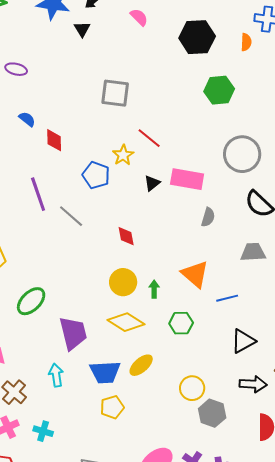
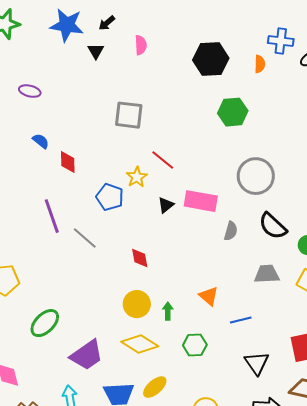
pink semicircle: (139, 17) -> (141, 45), moved, turned 42
gray semicircle: (208, 217) -> (231, 231), moved
orange triangle: (195, 274) -> (209, 296), size x0.7
purple trapezoid: (73, 333) -> (87, 355), turned 69
black triangle: (243, 341) -> (257, 363), turned -36

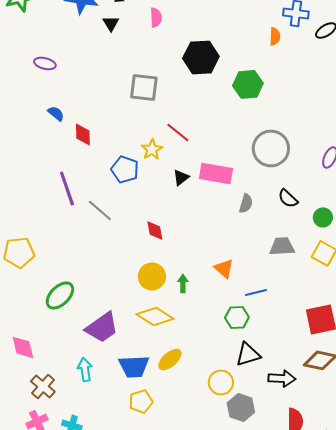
black hexagon: (211, 59) -> (201, 57), moved
black semicircle: (273, 226) -> (288, 198), size x0.7
green hexagon: (195, 345) -> (237, 317), moved
black triangle: (257, 363) -> (248, 354), moved, turned 48

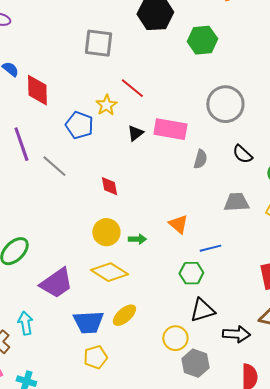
red diamond: (83, 134) -> (37, 90), size x1.4
green arrow: (183, 283) -> (137, 239), turned 90
cyan arrow: (85, 369) -> (25, 323), moved

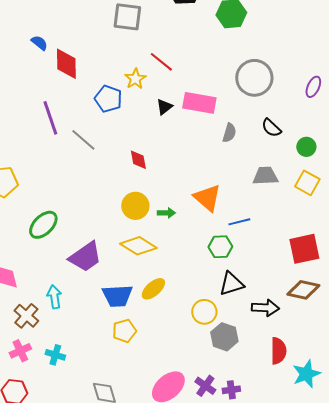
orange triangle: (178, 224) -> (207, 198), size x1.4

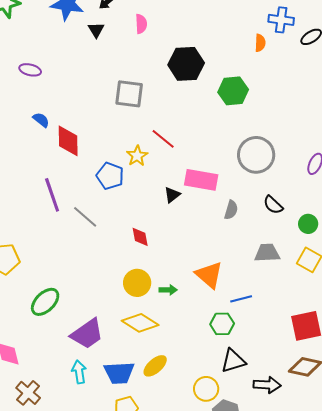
black triangle: (164, 107) -> (172, 195), moved
cyan arrow: (54, 297) -> (79, 372), moved

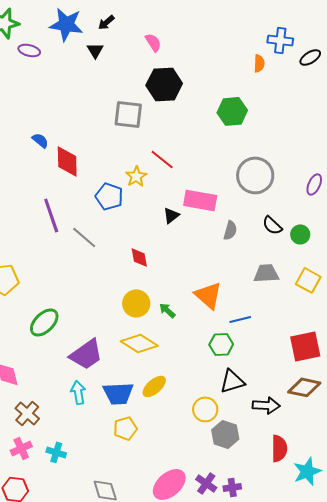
pink semicircle: (141, 24) -> (153, 42), moved, turned -30
black hexagon: (186, 64) -> (164, 84), moved
purple ellipse: (30, 70) -> (29, 50), moved
green circle: (308, 224) -> (300, 234), moved
green arrow: (168, 290) -> (167, 310), turned -138

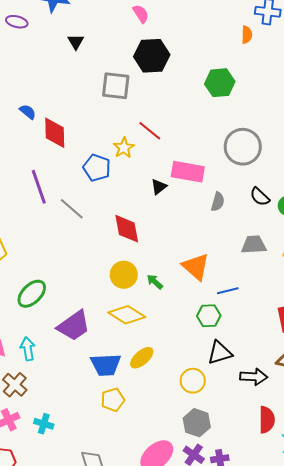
black triangle: (95, 50) -> (76, 42), moved
red diamond: (139, 257) -> (127, 229), size x1.5
cyan arrow: (78, 392) -> (28, 349), moved
gray hexagon: (225, 434) -> (197, 423), moved

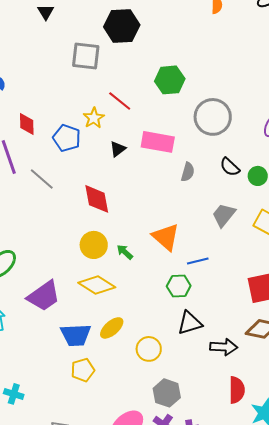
green hexagon: (220, 83) -> (170, 80), moved
red diamond: (55, 133) -> (27, 124), moved, size x0.7
black triangle: (159, 187) -> (118, 149), moved
gray trapezoid: (254, 245) -> (224, 215), turned -48
yellow circle: (193, 381) -> (149, 349), moved

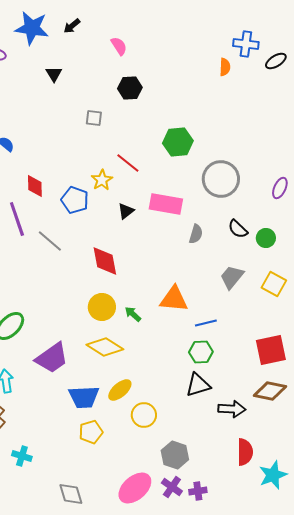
black hexagon: (122, 26) -> (130, 88), size x0.7
gray square: (86, 56) -> (94, 118), size x0.6
orange triangle: (166, 237) -> (174, 299), turned -36
green hexagon: (179, 286) -> (201, 352), moved
yellow circle: (149, 349) -> (144, 415), moved

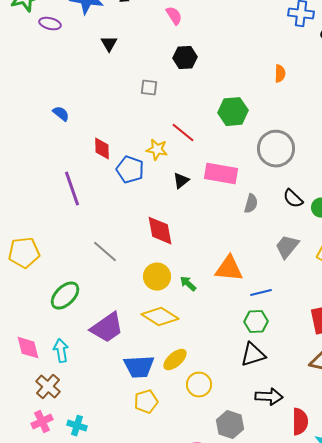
orange semicircle: (225, 67) -> (280, 74), moved
yellow star: (102, 180) -> (157, 150), turned -30
red diamond: (35, 186) -> (102, 149), moved
gray line: (50, 241) -> (105, 252), moved
black arrow: (232, 409) -> (269, 397), moved

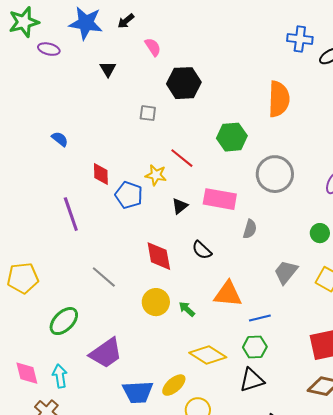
pink semicircle: (174, 16) -> (153, 47), moved
black hexagon: (185, 58) -> (184, 83), size x1.4
orange semicircle: (280, 74) -> (279, 99), size x2.0
black semicircle: (293, 199) -> (202, 250), moved
yellow diamond: (160, 317) -> (208, 355), moved

